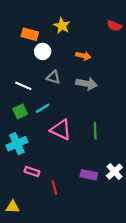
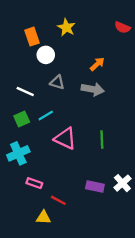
orange rectangle: (30, 34) -> (32, 37), turned 56
orange arrow: (83, 56) -> (97, 64), moved, turned -56
red line: (54, 188) -> (58, 200), turned -48
yellow triangle: (13, 207) -> (43, 217), moved

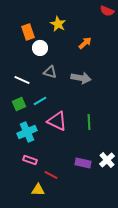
red semicircle: (122, 27) -> (107, 11), moved
orange arrow: (97, 64) -> (85, 43), moved
cyan cross: (18, 153) -> (27, 132), moved

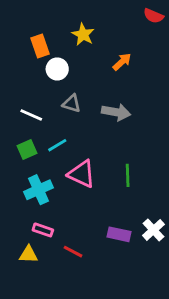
yellow triangle: (38, 190) -> (28, 254), moved

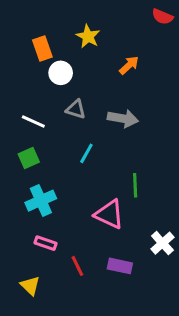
cyan line: (57, 145) -> (86, 153), moved, turned -30
pink triangle: (82, 174) -> (109, 214), moved
purple rectangle: (119, 234) -> (120, 266), moved
red line: (73, 252) -> (77, 266), turned 36
yellow triangle: (28, 254) -> (30, 286), moved, turned 42

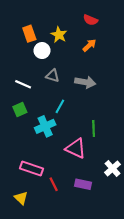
red semicircle: (162, 17) -> (90, 20), moved
yellow star: (88, 36) -> (59, 35), moved
cyan cross: (41, 201) -> (45, 126), moved
pink rectangle: (45, 243) -> (31, 168), size x1.5

